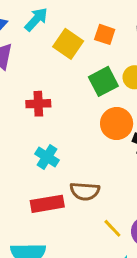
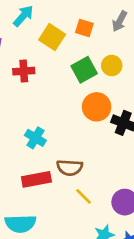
red cross: (38, 104) -> (24, 71), moved
yellow line: (112, 228) -> (83, 196), moved

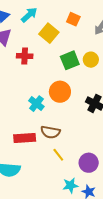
orange square: (84, 28) -> (73, 19), moved
orange circle: (97, 107) -> (60, 92), moved
cyan cross: (35, 138) -> (36, 104), moved

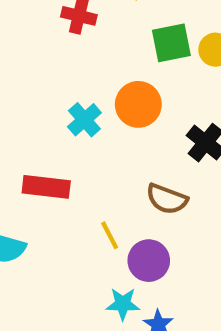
brown semicircle: (50, 132) -> (167, 199), moved
purple circle: (89, 163) -> (149, 261), moved

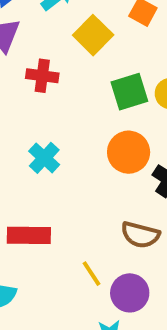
orange circle: (138, 104) -> (129, 152), moved
cyan cross: (84, 120) -> (44, 158), moved

